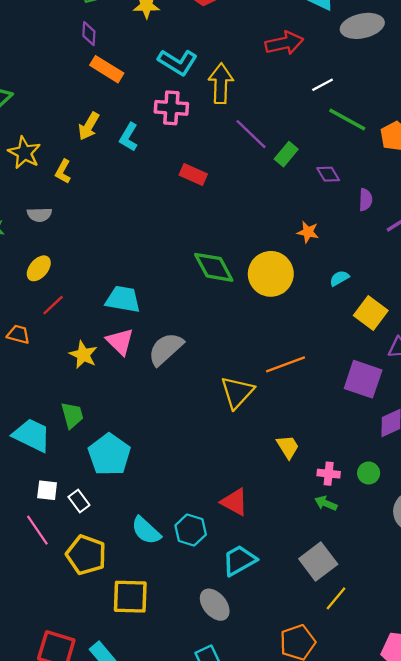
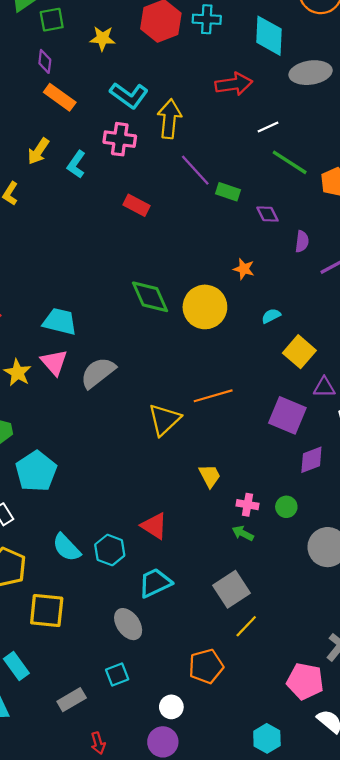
green rectangle: (286, 154) -> (228, 192), turned 65

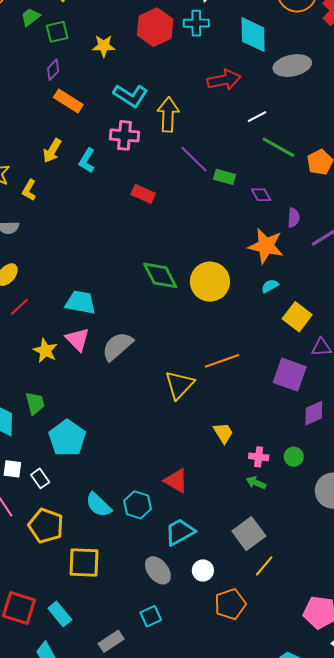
purple diamond: (45, 61) -> (53, 70), turned 40
orange star: (244, 269) -> (266, 246), moved, size x1.8
white circle: (171, 707) -> (203, 570), moved

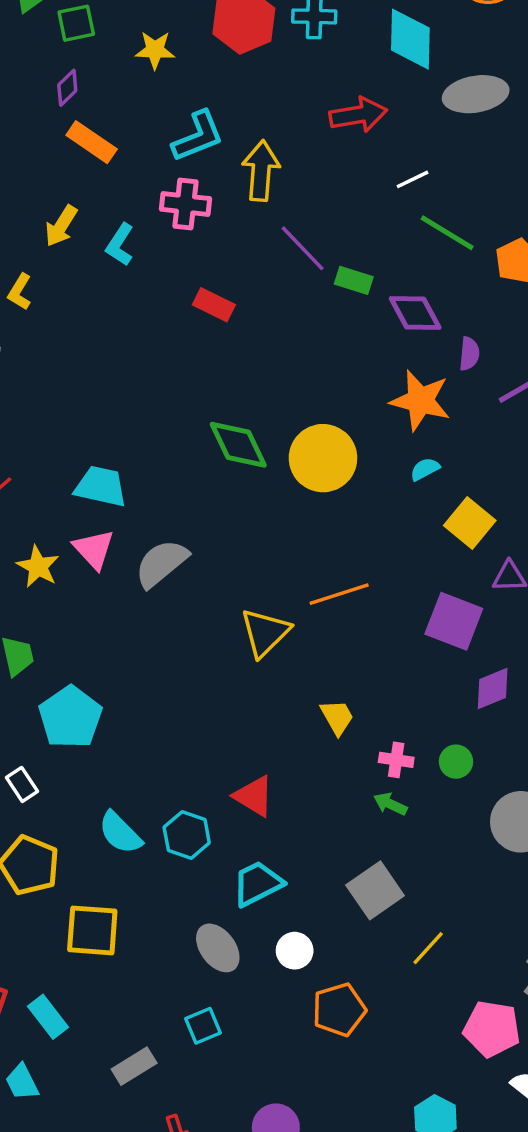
cyan L-shape: (130, 96) -> (198, 136), turned -56
purple diamond: (261, 195) -> (415, 313), size x1.5
yellow line: (264, 566) -> (428, 948), moved

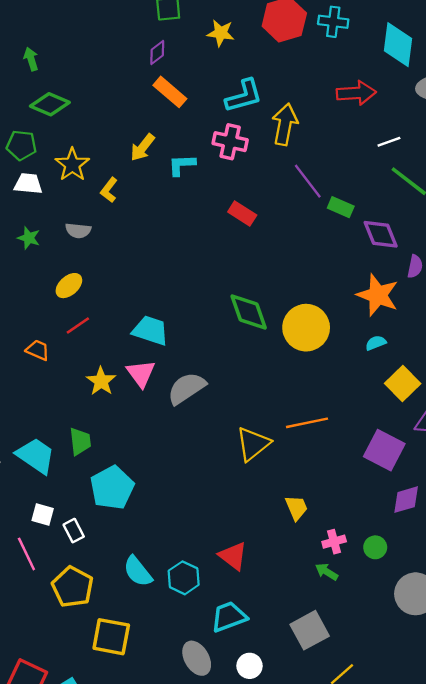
cyan L-shape: (120, 245) -> (182, 165), turned 48
pink cross: (396, 760) -> (334, 542), turned -30

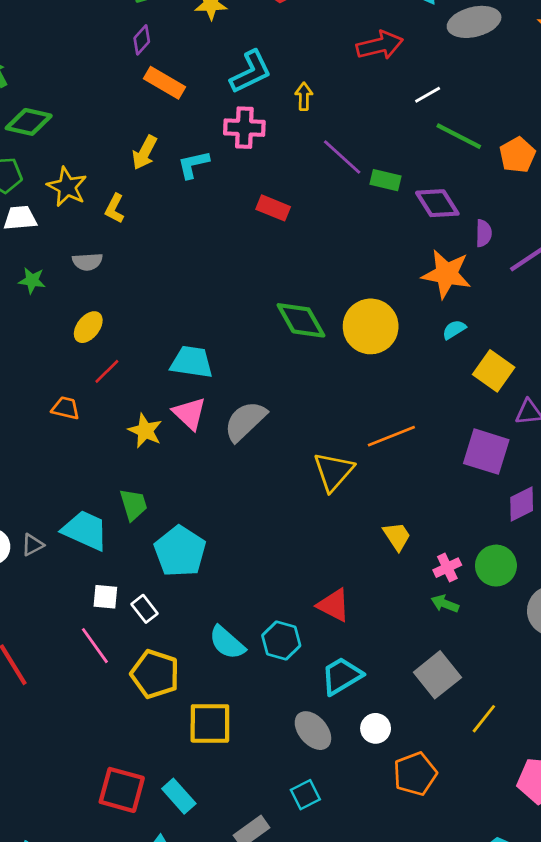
yellow arrow: (285, 124) -> (304, 96), size x0.6
green circle: (375, 547) -> (496, 566), size x1.5

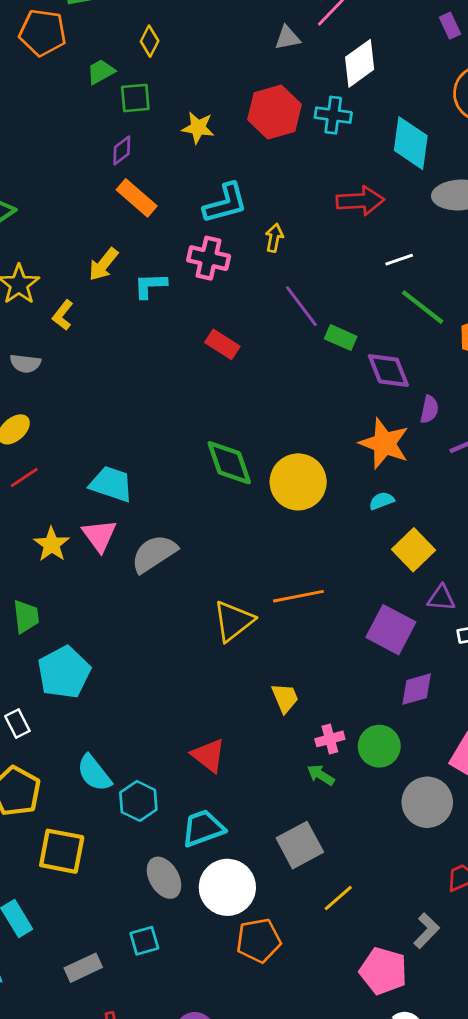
cyan hexagon: (281, 641) -> (138, 801), moved
white circle: (376, 728) -> (227, 887), size x1.8

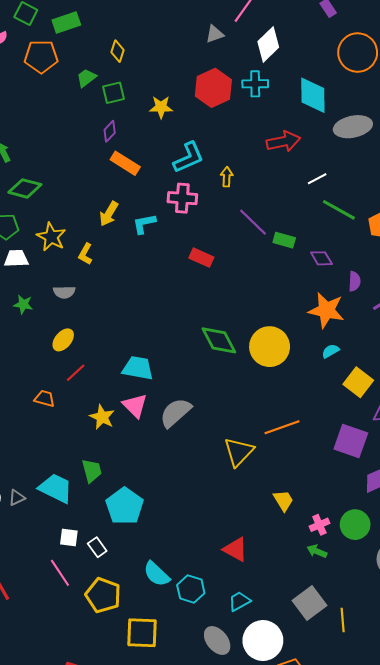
purple diamond: (388, 370) -> (321, 258), size x0.7
cyan trapezoid: (203, 828) -> (239, 601), size x0.7
yellow line: (338, 898) -> (343, 620), moved, turned -45

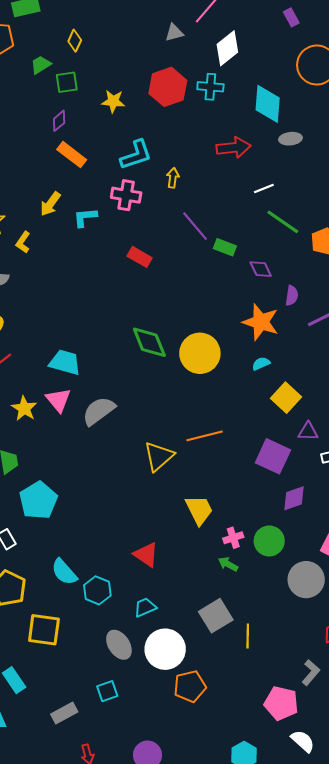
gray ellipse: (353, 127) -> (290, 139), moved, size x0.6
yellow trapezoid: (283, 501) -> (199, 510), size x1.4

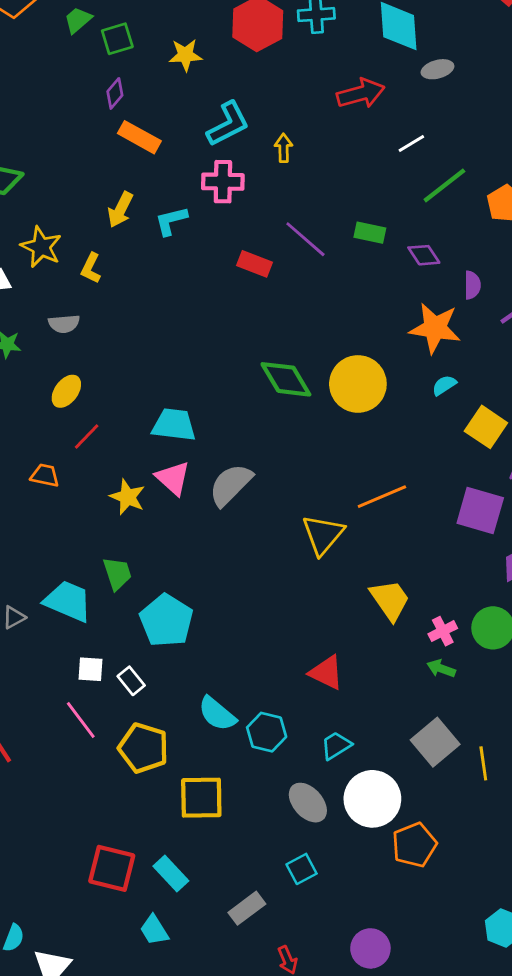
green line: (283, 222) -> (444, 185), turned -64
purple line: (195, 226) -> (305, 239), moved

